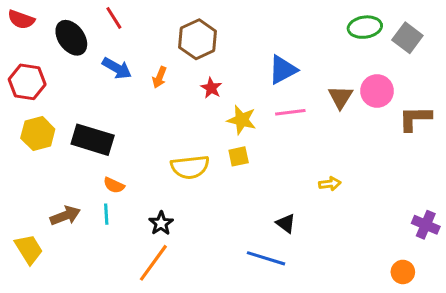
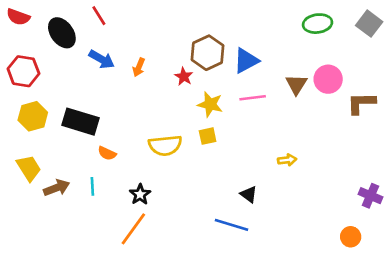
gray square: (407, 38) -> (369, 24), moved
brown hexagon: (198, 39) -> (208, 53), moved
orange semicircle: (114, 185) -> (107, 153), moved
yellow trapezoid: (29, 249) -> (29, 168), moved

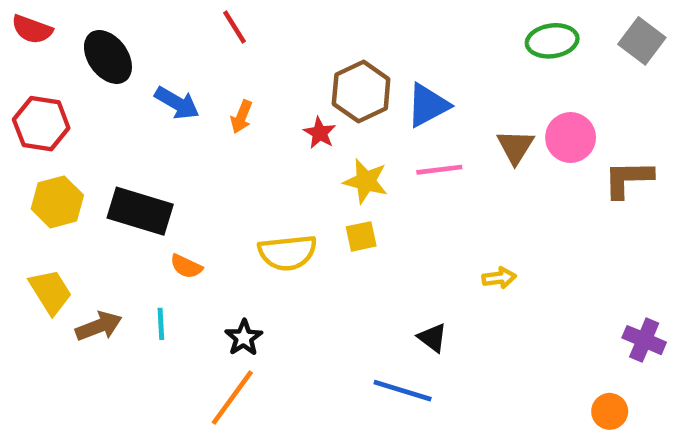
red line: (99, 16) -> (235, 27), moved

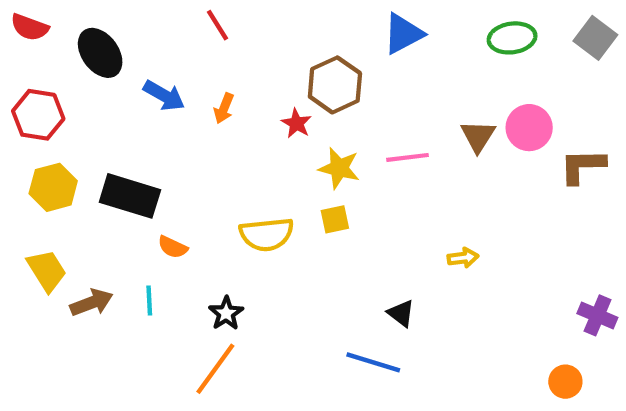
blue triangle: (428, 105) -> (403, 34), moved

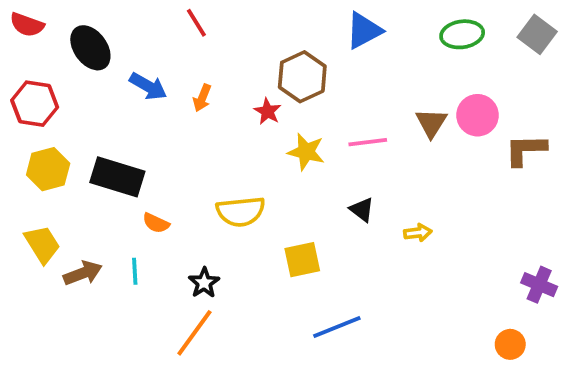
yellow square: (335, 219) -> (302, 260), moved, size x1.4
black triangle: (401, 313) -> (362, 210), moved
blue line: (373, 362) -> (337, 327), turned -39

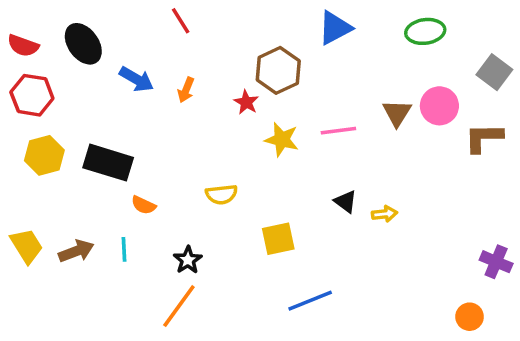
red semicircle: (27, 25) -> (23, 46), moved
gray square: (537, 34) -> (494, 72), moved
black triangle: (362, 210) -> (346, 202), moved
yellow semicircle: (241, 211) -> (221, 194), size x0.7
yellow trapezoid: (42, 244) -> (27, 246), moved

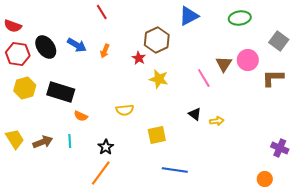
black ellipse: (83, 44) -> (46, 47), moved
pink line: (338, 131) -> (204, 78), moved, turned 66
blue line: (310, 301) -> (175, 170), turned 30

